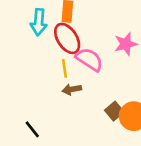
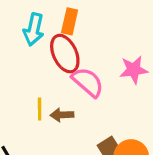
yellow line: (65, 68) -> (40, 109), moved

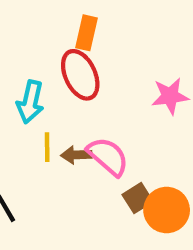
cyan arrow: (34, 29) -> (30, 102), moved
pink semicircle: (88, 82) -> (108, 156), moved

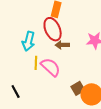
brown arrow: (76, 155) -> (62, 45), moved
pink semicircle: (108, 156) -> (51, 67), moved

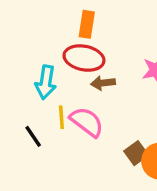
red ellipse: (53, 29) -> (84, 58), turned -50
black line: (16, 91) -> (33, 136), moved

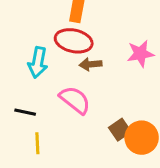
yellow line: (61, 117) -> (37, 143), moved
black line: (33, 136) -> (25, 112), turned -45

